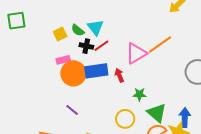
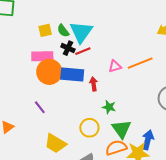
cyan triangle: (96, 27) -> (81, 32), size x1.4
pink triangle: (136, 53) -> (115, 66), size x0.6
pink rectangle: (63, 60) -> (42, 56), size x1.5

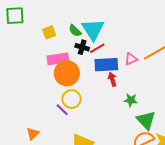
yellow square: (45, 30) -> (49, 32), moved
blue rectangle: (72, 74) -> (106, 65), moved
yellow circle: (89, 128) -> (72, 99), moved

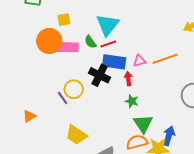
green semicircle: (75, 31) -> (90, 42), moved
black cross: (82, 47) -> (100, 75), moved, size x1.5
orange circle: (67, 73) -> (49, 41), moved
red arrow: (112, 79) -> (128, 79), moved

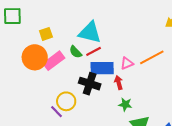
cyan triangle: (108, 25) -> (90, 32), turned -45
pink rectangle: (68, 47) -> (54, 61), turned -30

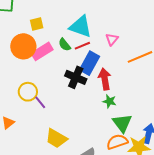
pink triangle: (127, 63) -> (112, 39), moved, turned -32
blue rectangle: (102, 68) -> (90, 63), turned -65
red arrow: (119, 83) -> (105, 79), size x1.5
yellow circle: (66, 101) -> (28, 92), moved

